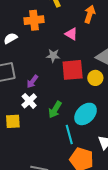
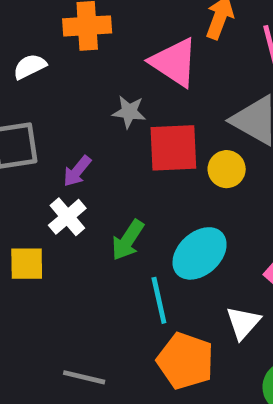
pink triangle: (71, 34) -> (174, 62), size x1.6

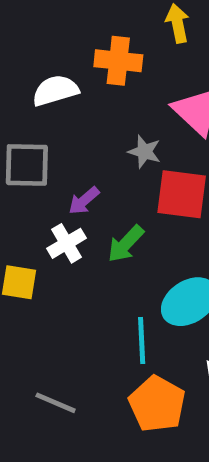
white semicircle: (30, 66) -> (55, 91), size x1.4
green arrow: (128, 240) -> (126, 244), moved

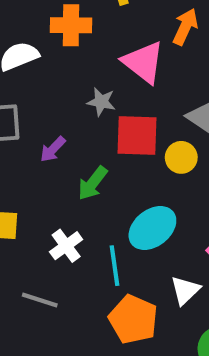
white cross: (67, 243) -> (66, 246), moved
gray line: (56, 403) -> (40, 300), moved

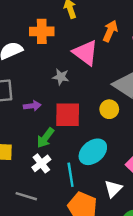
red square: (137, 136) -> (68, 115), moved
purple arrow: (53, 149) -> (32, 106), turned -140
green arrow: (93, 183) -> (45, 138), moved

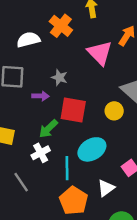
orange cross: (42, 31) -> (61, 26), turned 30
gray star: (61, 77) -> (59, 77), moved
gray line: (26, 196) -> (21, 182), turned 30

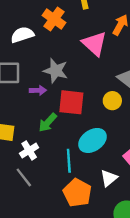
gray star: (59, 77) -> (56, 71), size x1.5
white cross: (41, 153) -> (29, 150), moved

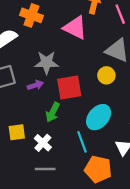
gray line: (24, 177) -> (45, 169), turned -36

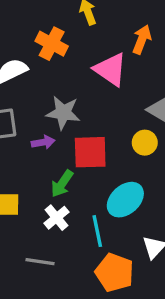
white cross: (43, 143) -> (57, 218), moved

